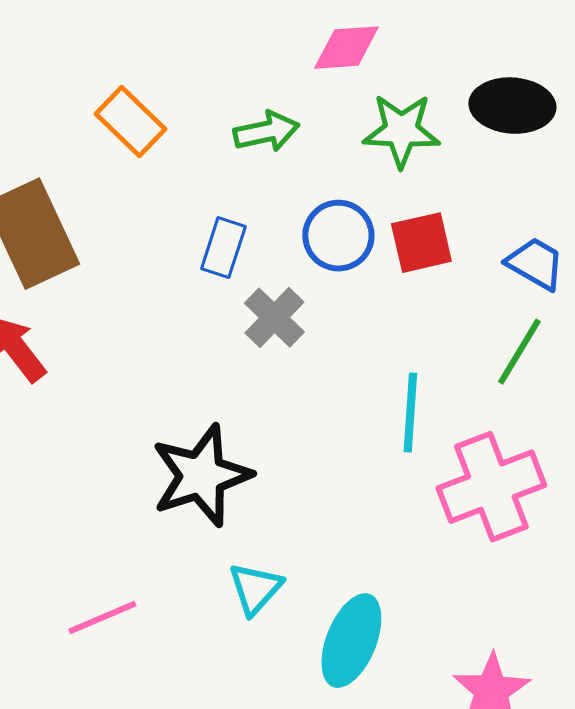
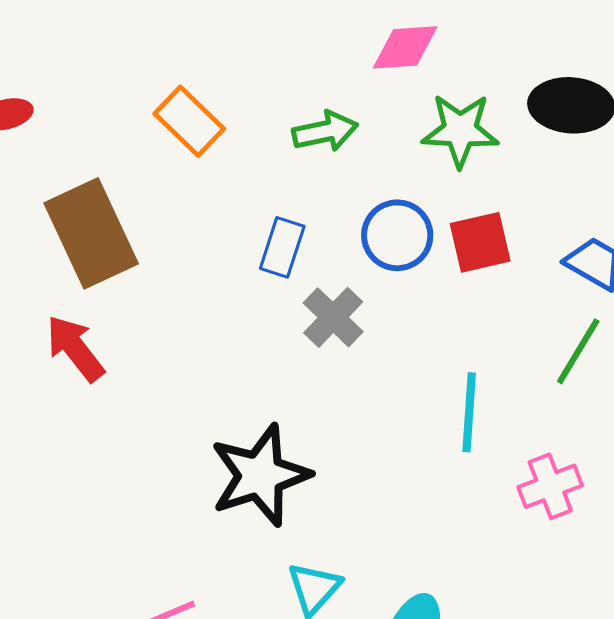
pink cross: (491, 487) -> (550, 486), size x0.6

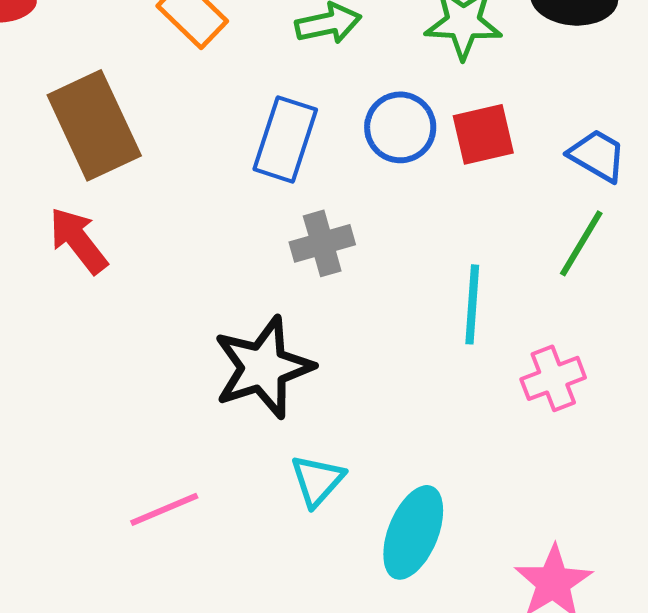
blue rectangle: (282, 247) -> (285, 139), size x1.4
gray cross: (333, 317) -> (322, 243), moved, turned 30

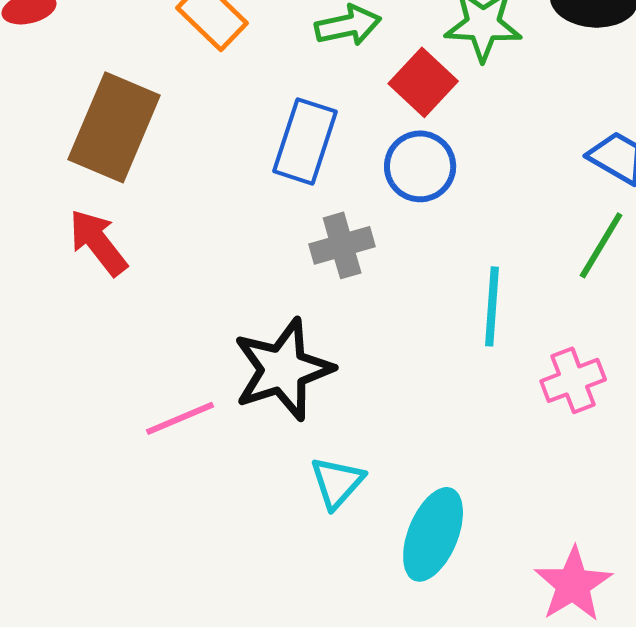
brown rectangle: (94, 125) -> (114, 127), turned 48
blue circle: (400, 127) -> (420, 166), moved
red square: (483, 134) -> (423, 82), moved, turned -34
pink line: (164, 509) -> (180, 418), moved

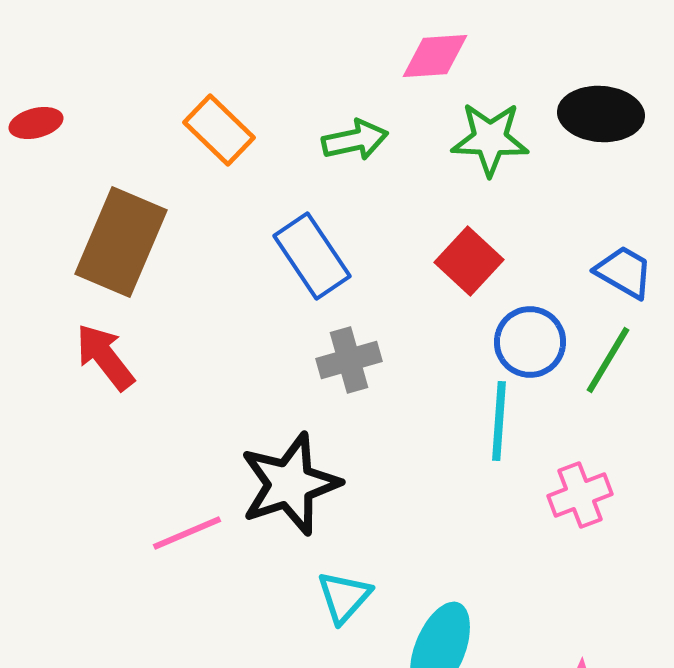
red square: (423, 82) -> (469, 261), moved
blue rectangle: (305, 141) -> (312, 256), turned -52
blue circle: (420, 166) -> (530, 342), moved

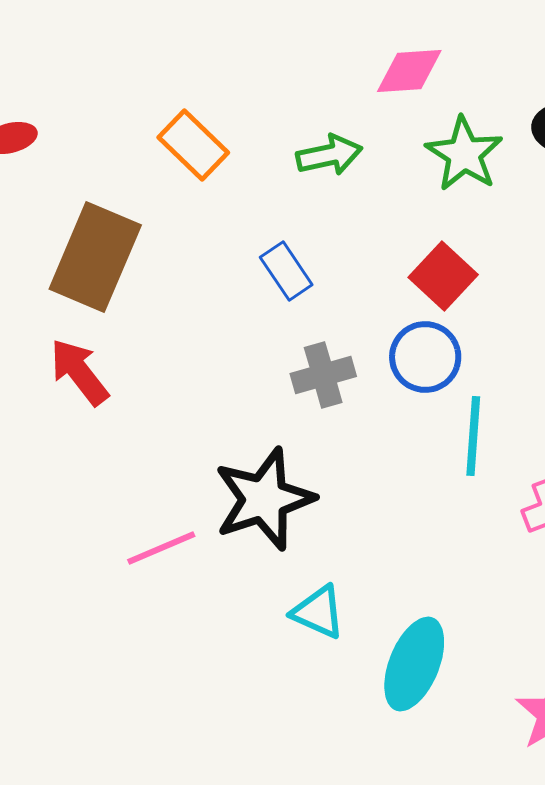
green star: (490, 139) -> (464, 154), turned 30
blue rectangle: (312, 256) -> (286, 271), size x0.7
blue circle: (530, 342) -> (425, 357), moved
cyan triangle: (344, 597) -> (318, 612), turned -48

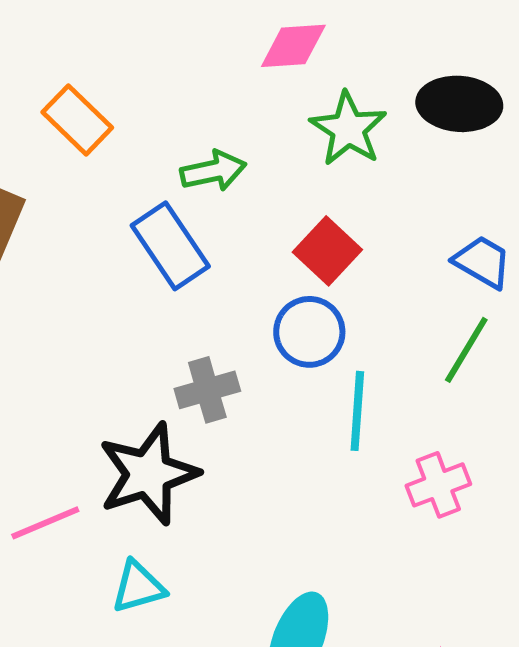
green arrow: (329, 155) -> (213, 171), moved
blue rectangle: (286, 271) -> (170, 246), size x1.5
gray cross: (323, 375) -> (207, 390), moved
cyan triangle: (318, 612) -> (138, 587), moved, turned -40

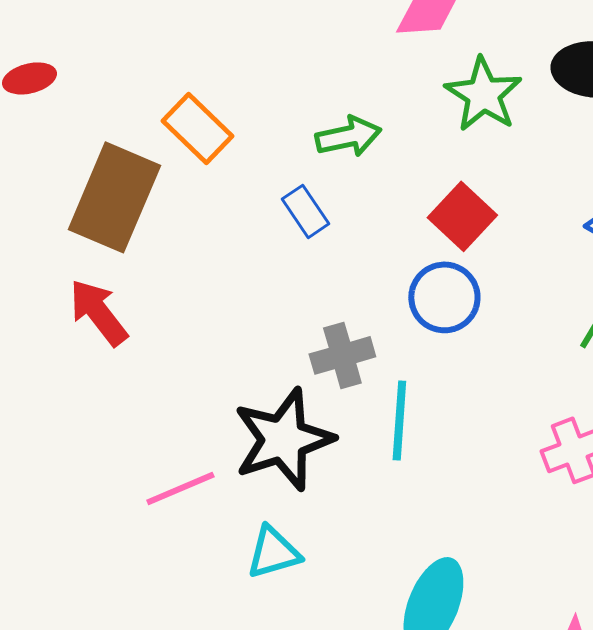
orange rectangle: (77, 120) -> (197, 128), moved
blue rectangle: (170, 246) -> (305, 211), size x0.6
cyan line: (357, 411) -> (399, 420), moved

